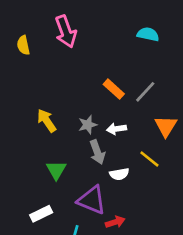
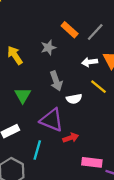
gray star: (88, 125) -> (48, 48), moved
white arrow: (116, 129) -> (90, 62), moved

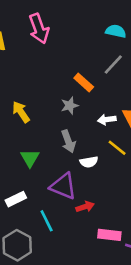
gray line: (95, 32) -> (113, 64), moved
gray star: (48, 48) -> (70, 105), moved
cyan line: (37, 150) -> (47, 221), turned -42

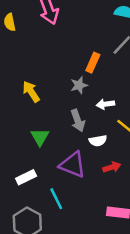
orange rectangle: (84, 82) -> (93, 63), turned 72
white arrow: (107, 120) -> (105, 104), moved
red arrow: (85, 207) -> (112, 167), moved

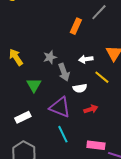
gray star: (79, 85) -> (50, 57), moved
yellow arrow: (31, 92) -> (16, 57), moved
cyan line: (56, 199) -> (63, 134), moved

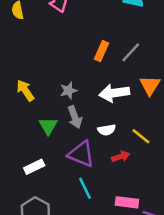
gray line: (99, 12) -> (131, 52), moved
white arrow: (86, 59) -> (114, 93), size x1.6
gray arrow: (64, 72) -> (75, 117), moved
yellow line: (102, 77) -> (141, 136), moved

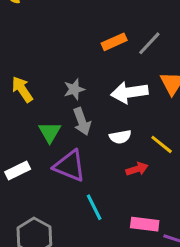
orange rectangle: (102, 51) -> (114, 42), turned 42
purple triangle: (81, 154) -> (70, 166), moved
white rectangle: (34, 167) -> (18, 170), moved

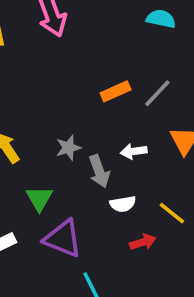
white arrow: (129, 92) -> (134, 151), size x0.6
gray arrow: (82, 121) -> (99, 171), moved

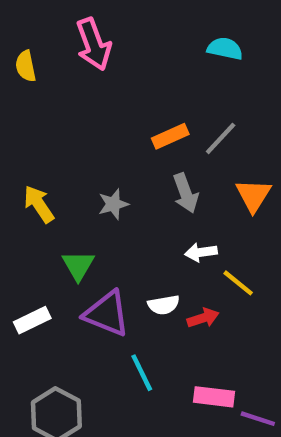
white arrow: (134, 151) -> (201, 252), moved
gray arrow: (99, 171) -> (186, 193), moved
white semicircle: (123, 204) -> (164, 305), moved

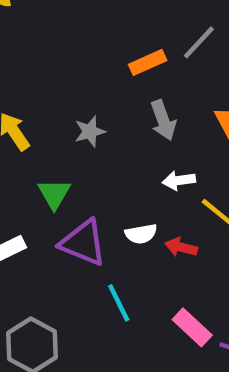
gray line: (221, 138) -> (199, 42), moved
red arrow: (203, 318) -> (181, 247), turned -148
pink rectangle: (214, 397) -> (192, 327), turned 36

